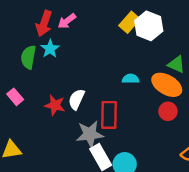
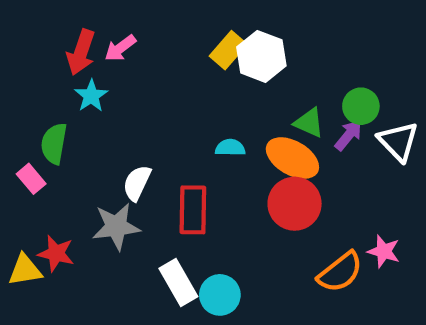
green semicircle: (28, 57) -> (54, 144), moved
red star: (55, 105) -> (56, 253), moved
red circle: (168, 111) -> (295, 204), size x1.6
gray star: (90, 134) -> (116, 226), moved

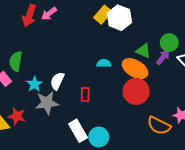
cyan star: (91, 96) -> (34, 84), moved
red rectangle: (193, 210) -> (85, 94), size x0.6
orange semicircle: (340, 272) -> (159, 126), turned 65

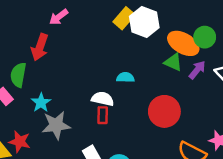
red arrow: (29, 16) -> (40, 47), moved
green circle: (169, 43) -> (205, 37), moved
orange ellipse: (135, 69) -> (183, 43), moved
white semicircle: (57, 81) -> (103, 99), moved, turned 78

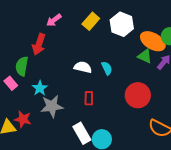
yellow rectangle: (124, 18) -> (91, 21), moved
cyan semicircle: (125, 77) -> (107, 68), turned 64
white semicircle: (103, 99) -> (83, 67), moved

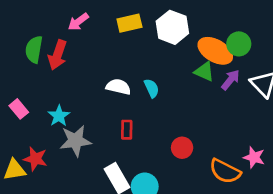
yellow rectangle: (91, 21) -> (129, 23), turned 36
green semicircle: (22, 66) -> (34, 49), moved
red circle: (138, 95) -> (182, 148), moved, size x0.6

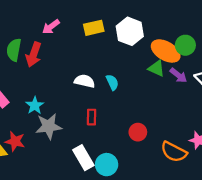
purple arrow: (230, 80) -> (178, 75), turned 90

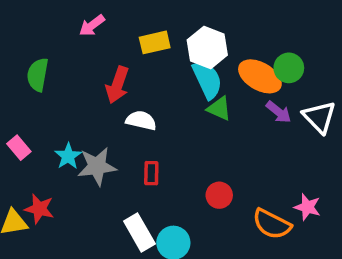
pink arrow: (51, 27) -> (92, 25), moved
red arrow: (34, 54) -> (117, 85), moved
green triangle: (156, 68) -> (219, 109), moved
cyan semicircle: (112, 82) -> (207, 80), moved, size x1.6
gray star: (49, 126) -> (97, 166), moved

